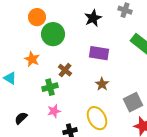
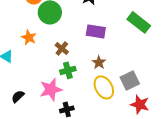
green cross: (50, 87) -> (68, 70), moved
pink star: (54, 111) -> (51, 89), size x1.6
yellow ellipse: (97, 118) -> (104, 87), moved

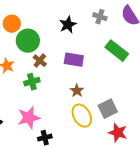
brown cross: (62, 48) -> (40, 61), moved
green cross: (68, 70) -> (32, 82), moved

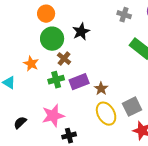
orange circle: (12, 24) -> (46, 14), moved
black star: (68, 25) -> (81, 32), moved
purple rectangle: (74, 60) -> (79, 82), moved, turned -30

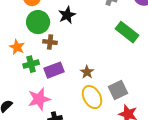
brown cross: (64, 59) -> (50, 42), turned -32
green cross: (56, 80) -> (31, 64), moved
purple rectangle: (79, 82) -> (54, 70), moved

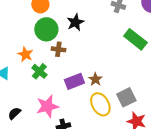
green cross: (31, 64) -> (39, 71), turned -35
purple rectangle: (54, 70) -> (74, 81), moved

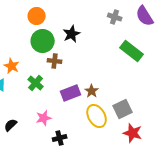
orange star: (25, 54) -> (12, 66), moved
pink star: (47, 106) -> (44, 118), size x0.7

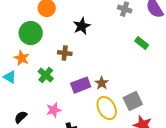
green circle: (43, 41) -> (31, 33), moved
green rectangle: (132, 51) -> (142, 43), size x0.6

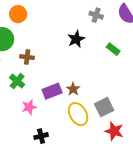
black star: (82, 26) -> (76, 39), moved
brown cross: (65, 53) -> (27, 57), moved
pink star: (54, 110) -> (29, 107), moved

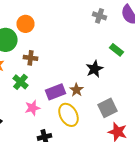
orange circle: (18, 14) -> (26, 24), moved
black star: (76, 39) -> (94, 69), moved
yellow ellipse: (78, 114) -> (68, 115), moved

